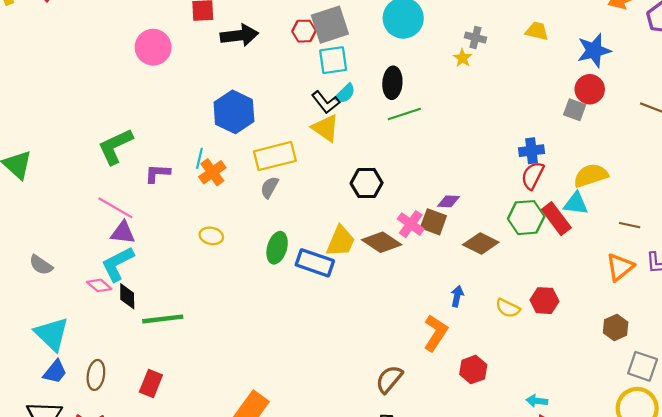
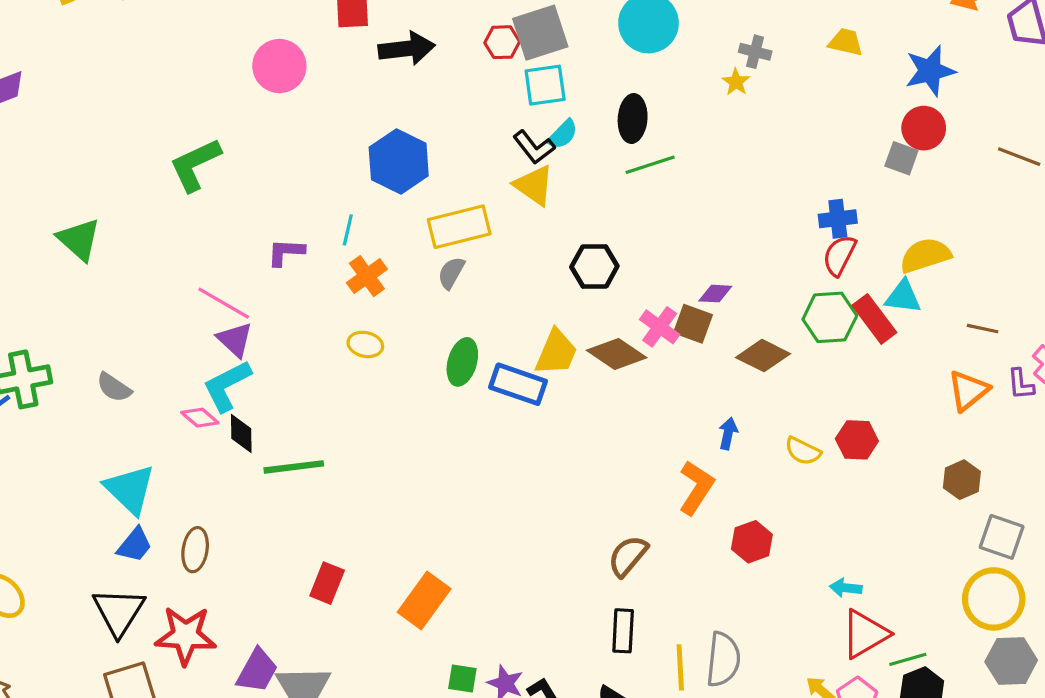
green L-shape: (115, 146) -> (195, 165), moved
orange cross: (212, 172) -> (367, 276), moved
purple triangle: (123, 233) -> (235, 340), turned 36
red rectangle: (151, 384) -> (327, 583), moved

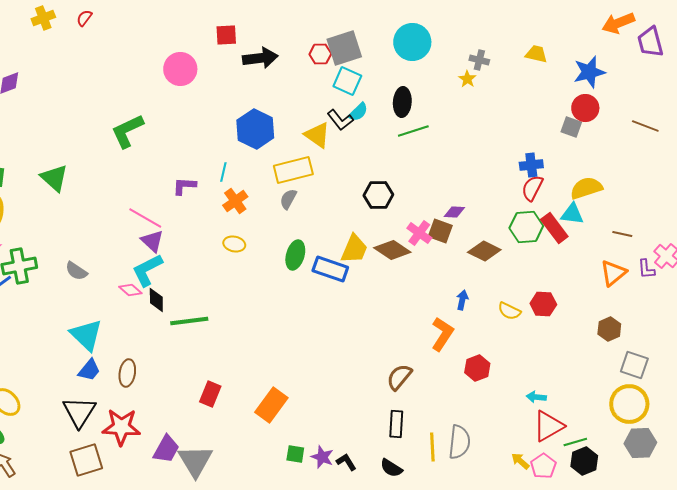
cyan square: (545, 85) -> (347, 81), turned 32
yellow triangle: (534, 185) -> (317, 135), moved

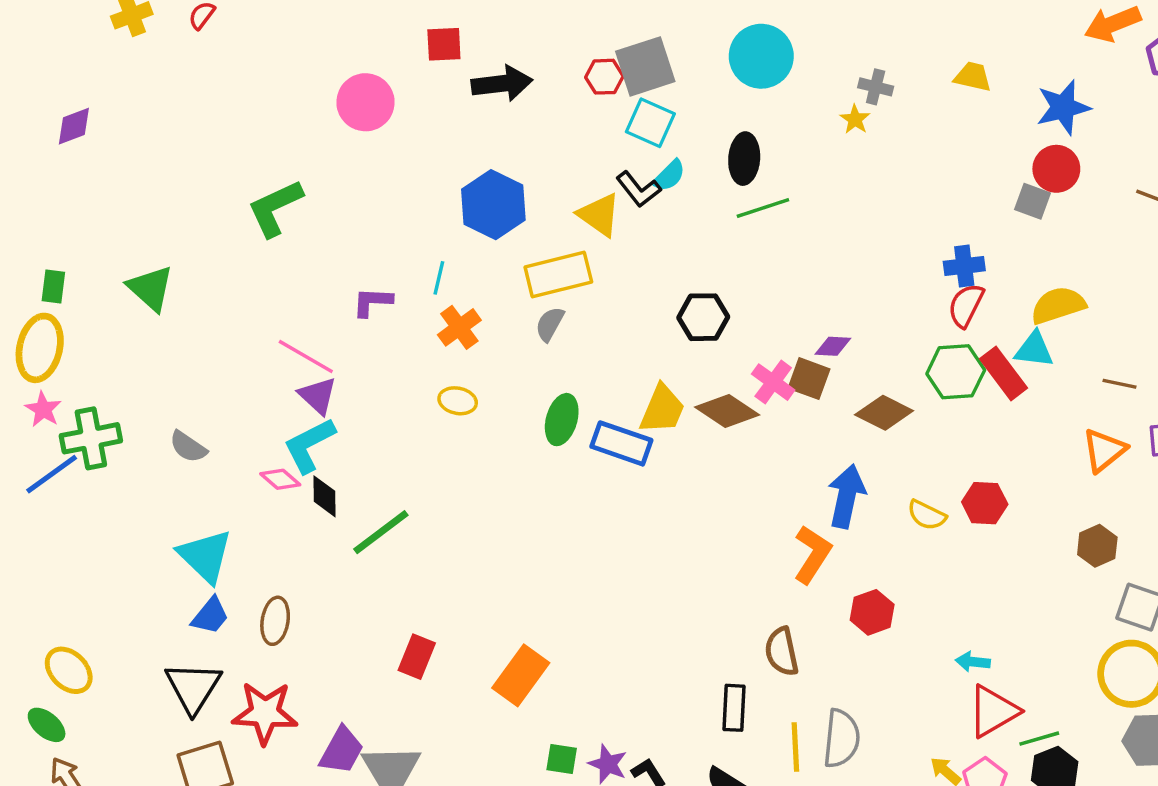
blue arrow: (462, 300) -> (847, 496), size x1.8
green line: (189, 321) -> (381, 532), turned -30
brown semicircle: (399, 377) -> (782, 652), moved, turned -52

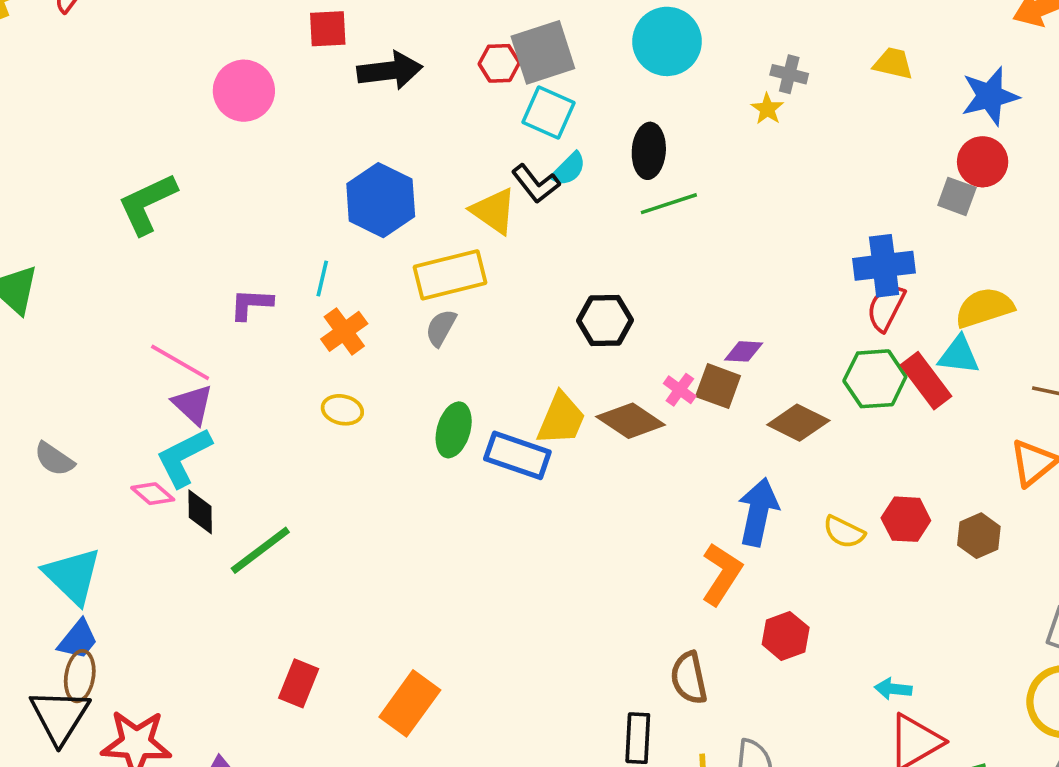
blue cross: (964, 266) -> (884, 266), size x1.4
pink cross: (773, 382) -> (680, 390), size x0.7
brown hexagon: (1097, 546) -> (979, 536), moved
brown ellipse: (275, 621) -> (80, 676), moved

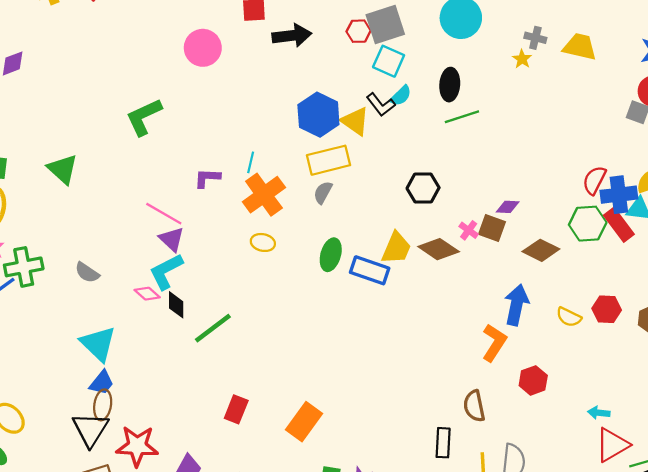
yellow trapezoid: (893, 63) -> (580, 47), moved, size x1.4
blue hexagon: (381, 200) -> (318, 115), moved
blue cross: (884, 266) -> (619, 195), moved
orange cross: (344, 331) -> (264, 195), size x1.5

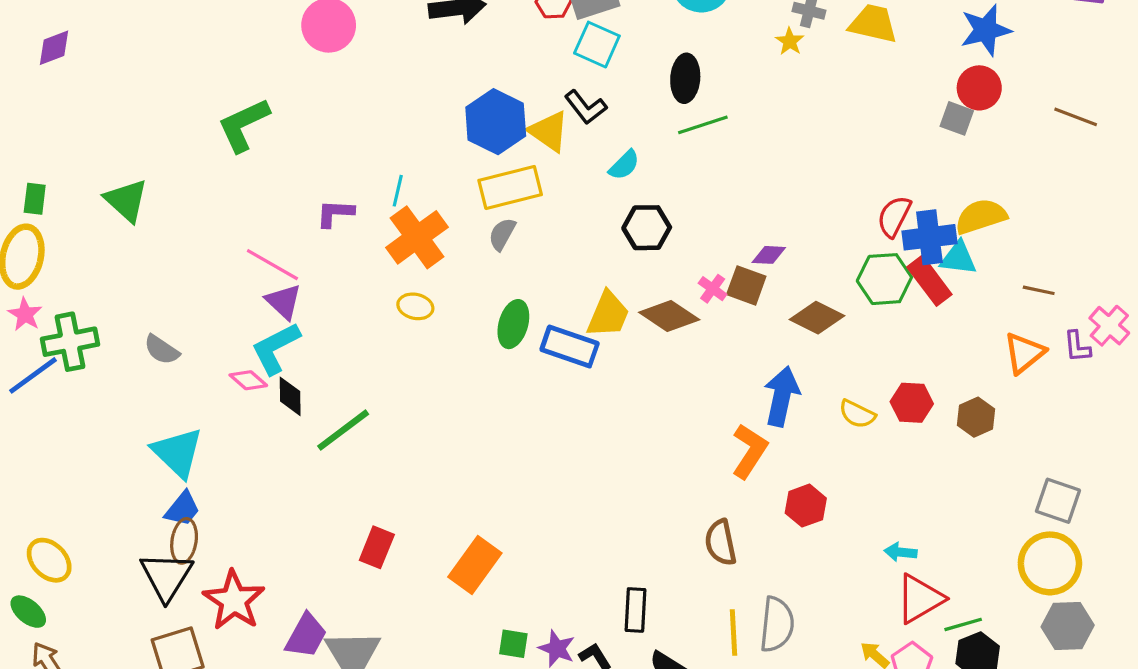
cyan semicircle: (401, 96) -> (624, 165), moved
black rectangle: (443, 443) -> (635, 610), moved
red star: (137, 446) -> (234, 600), turned 30

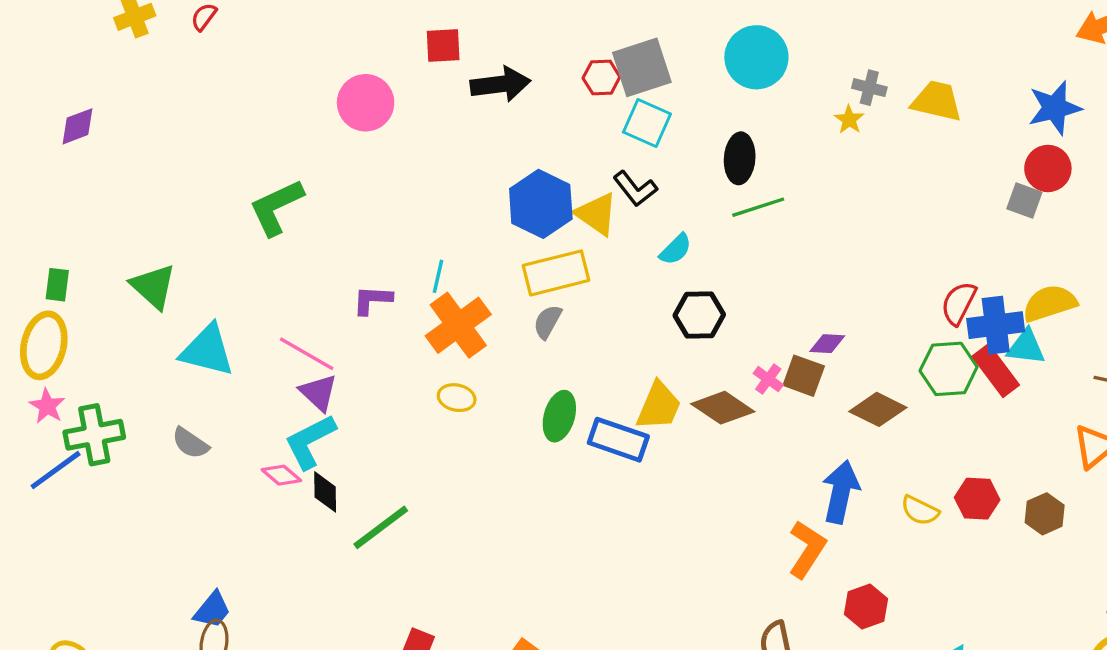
cyan triangle: (178, 453) -> (207, 350), moved, turned -30

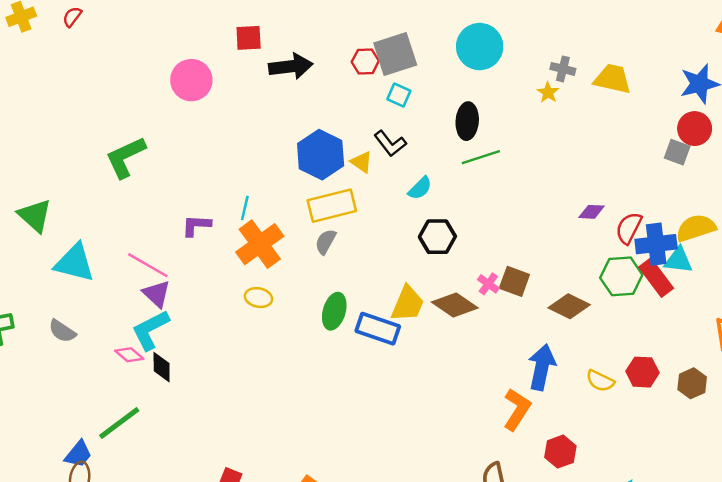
cyan square: (647, 123) -> (399, 95), size x0.7
yellow triangle: (596, 214) -> (362, 162), size x0.7
purple diamond: (827, 344) -> (591, 212), moved
green line: (381, 527) -> (119, 423), moved

